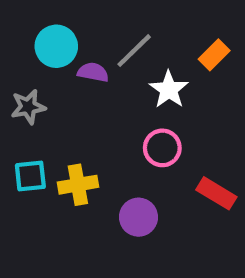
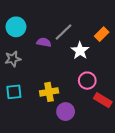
cyan circle: (56, 46) -> (16, 27), moved
pink circle: (162, 148) -> (87, 81), moved
yellow cross: (78, 185) -> (49, 92), moved

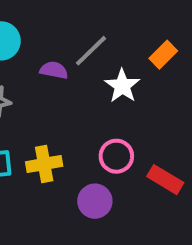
pink circle: (87, 81) -> (116, 156), moved
yellow cross: (49, 92) -> (44, 164), moved

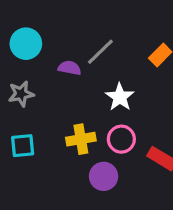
white star: (122, 86) -> (120, 97), moved
yellow cross: (44, 164) -> (81, 139), moved

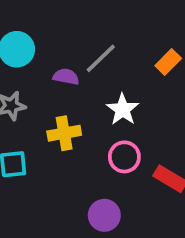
yellow cross: (81, 139) -> (64, 133), moved
purple circle: (104, 176) -> (104, 215), moved

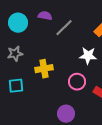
purple semicircle: (66, 77) -> (45, 16), moved
white star: (123, 109) -> (88, 56), moved, turned -30

